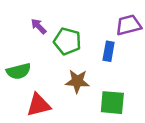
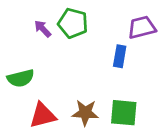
green pentagon: (67, 41) -> (73, 23), moved
brown star: (77, 81) -> (85, 113), moved

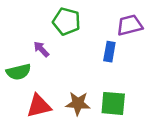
purple arrow: (43, 29) -> (41, 49), moved

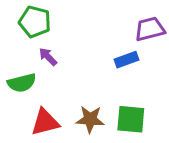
green pentagon: (67, 21) -> (35, 22), moved
blue rectangle: (109, 52) -> (126, 60), turned 60

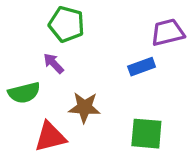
green pentagon: (35, 22) -> (67, 24), moved
brown star: (90, 119) -> (84, 107), moved

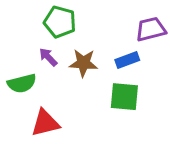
brown star: (84, 107) -> (83, 63), moved
green square: (146, 134) -> (124, 97), moved

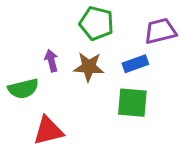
green pentagon: (60, 22) -> (97, 23), moved
purple arrow: (48, 57) -> (51, 61), turned 30

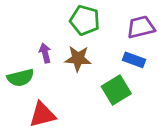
blue rectangle: (135, 64) -> (134, 60), moved, turned 40
green square: (132, 103) -> (116, 90), turned -36

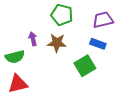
red triangle: (42, 115) -> (18, 84), moved

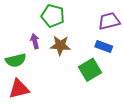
green pentagon: (62, 15) -> (53, 16), moved

